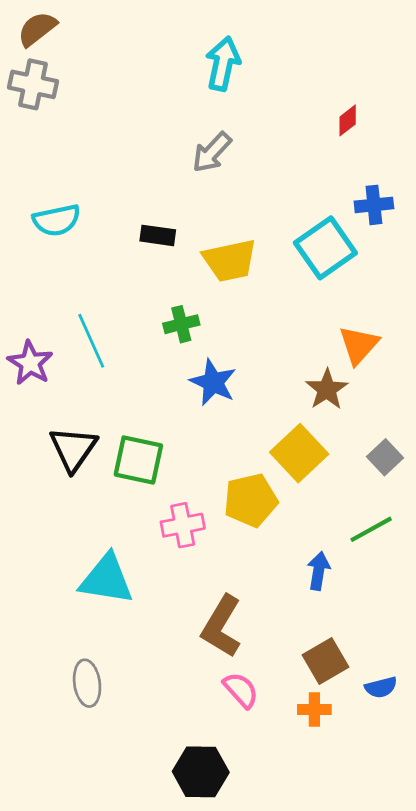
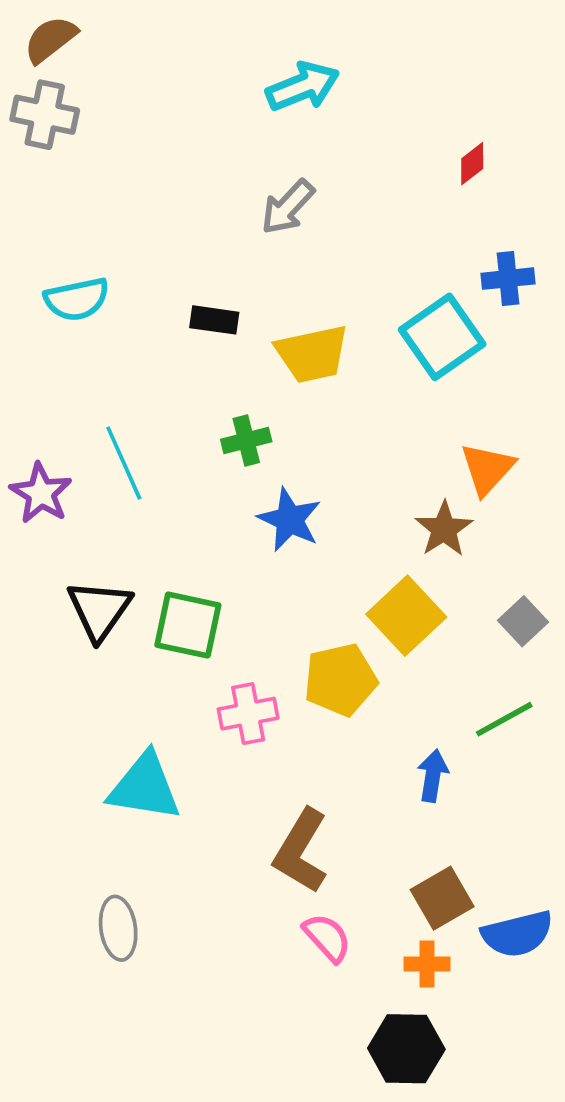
cyan arrow: (223, 64) -> (303, 86), turned 56
blue semicircle: (381, 687) -> (517, 934), size x1.6
black hexagon: (201, 772) -> (406, 1049), moved

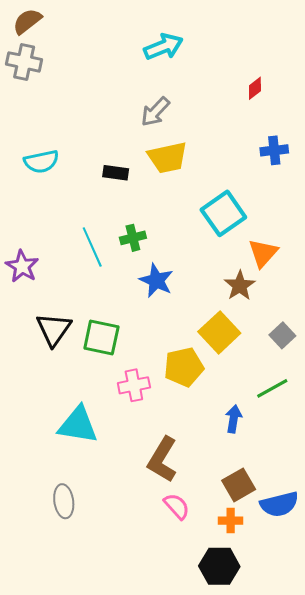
cyan square: (442, 337) -> (223, 213), moved
yellow trapezoid: (312, 354) -> (167, 157), moved
cyan line: (124, 463) -> (92, 247), moved

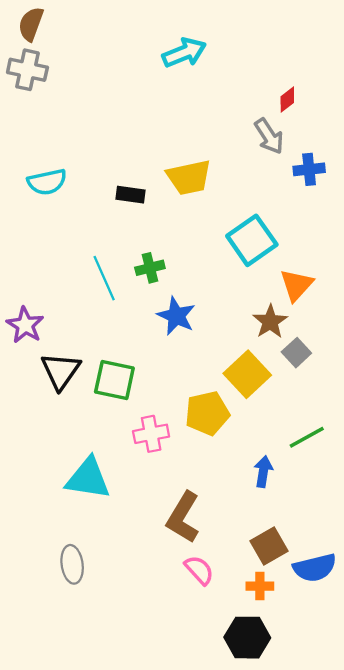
brown semicircle: (27, 21) -> (31, 24), turned -32
gray arrow: (155, 112) -> (269, 136), moved, turned -76
purple star: (22, 266) -> (25, 325), moved
gray square: (282, 335) -> (296, 353), moved

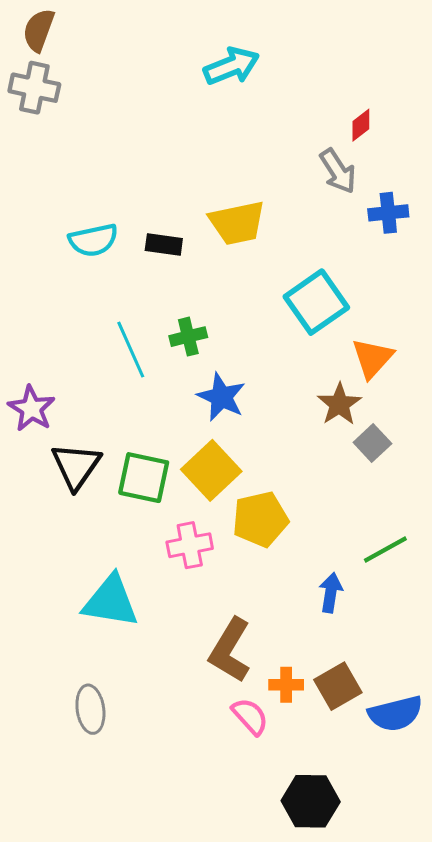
cyan semicircle: (47, 182) -> (93, 240), moved
yellow square: (247, 374) -> (211, 470), moved
orange cross: (260, 586) -> (286, 685), moved

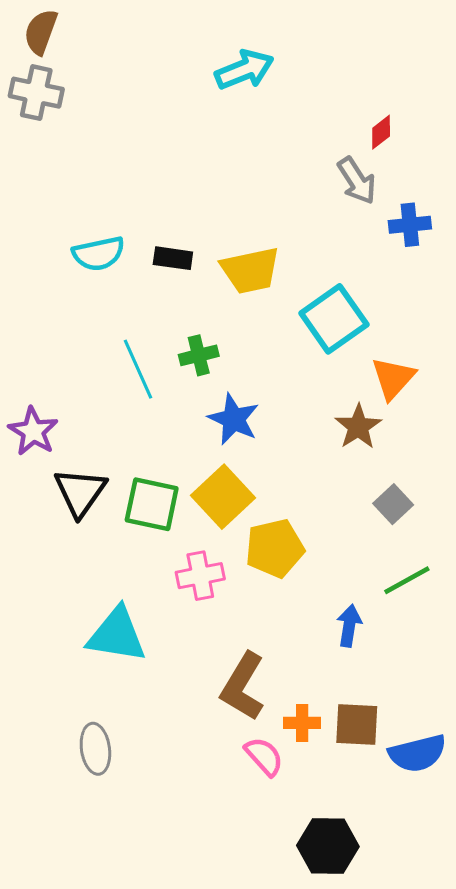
yellow trapezoid: (237, 223) -> (250, 270), moved
gray square: (372, 443) -> (393, 504), moved
brown square: (338, 686) -> (357, 724), turned 33

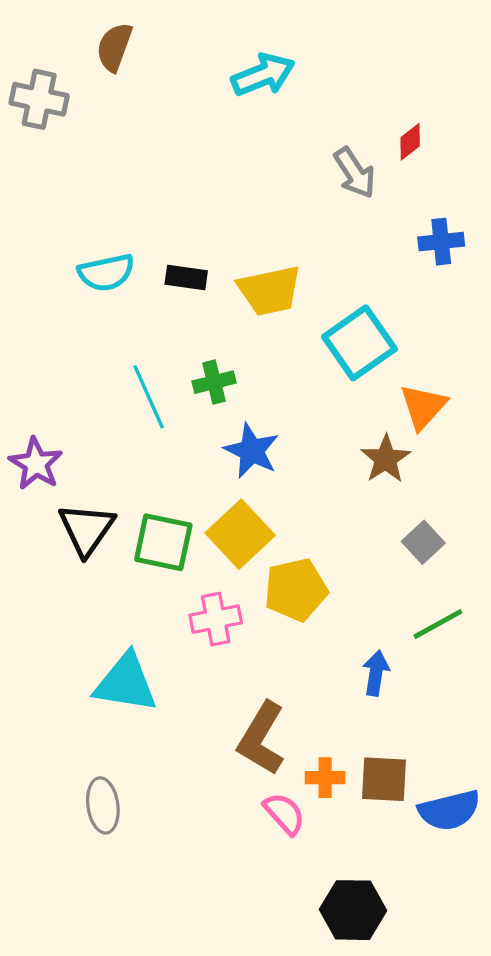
brown semicircle: (41, 32) -> (114, 47), moved
gray arrow: (357, 181) -> (355, 173), moved

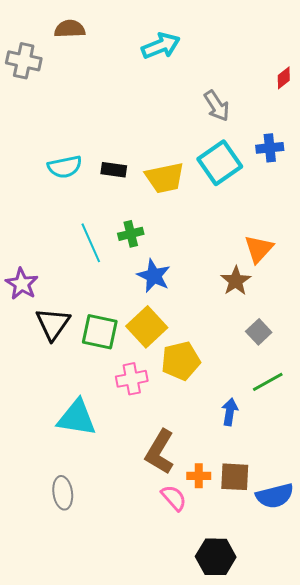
brown semicircle: (114, 47) -> (70, 29), turned 68
red diamond: (410, 142) -> (284, 78), moved
cyan square: (359, 343) -> (220, 163), moved

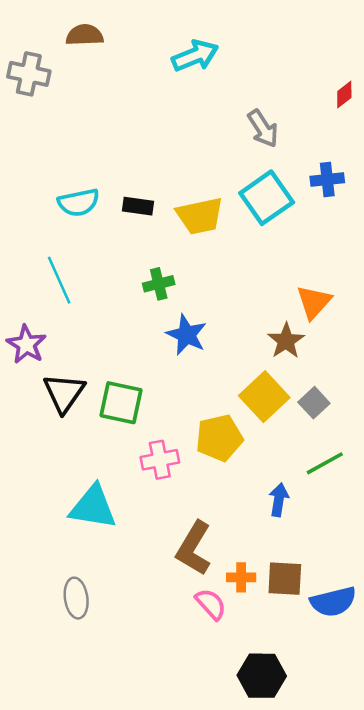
cyan line: (91, 243) -> (59, 280), moved
yellow square: (147, 327) -> (264, 397), moved

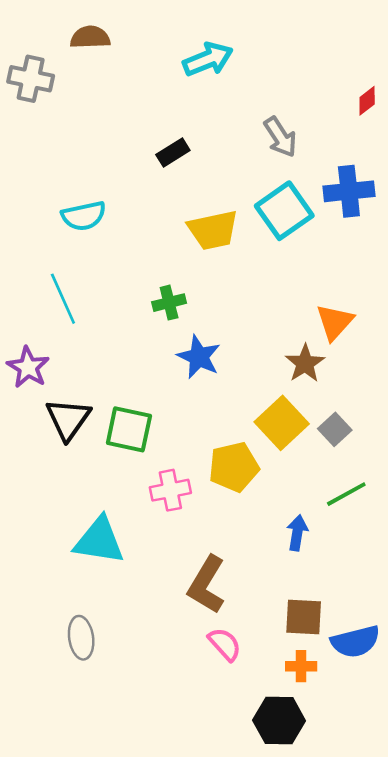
blue cross: (327, 179) -> (349, 191), size x1.4
black rectangle: (138, 206) -> (173, 152), moved, turned -40
orange cross: (241, 577) -> (301, 666), moved

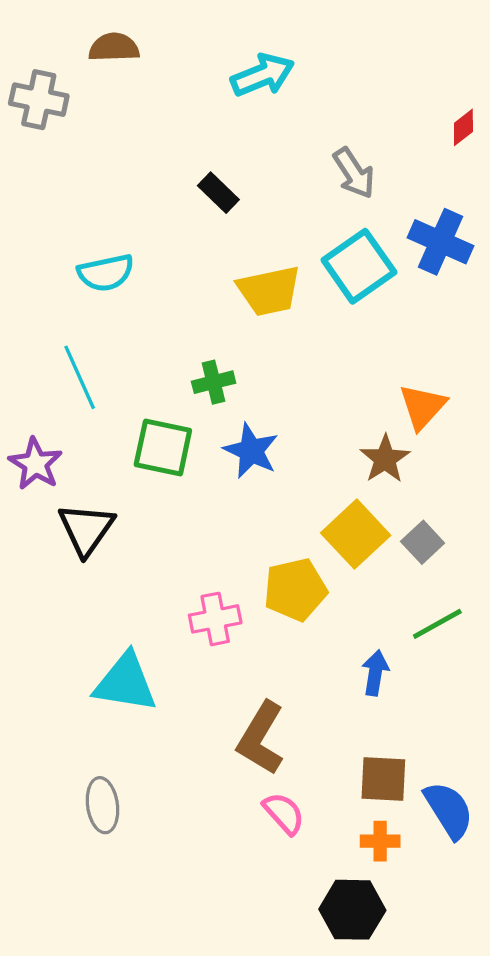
black rectangle: (173, 152) -> (218, 193), turned 76
blue cross: (349, 191) -> (441, 242), turned 30
green square: (129, 429) -> (163, 447), moved
blue semicircle: (355, 642) -> (449, 810), turned -108

